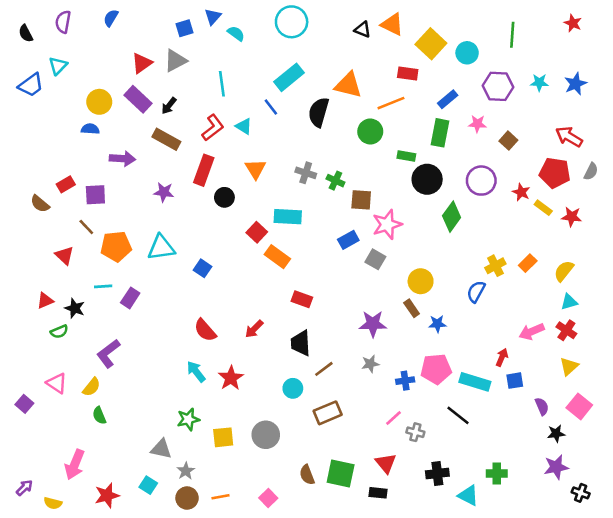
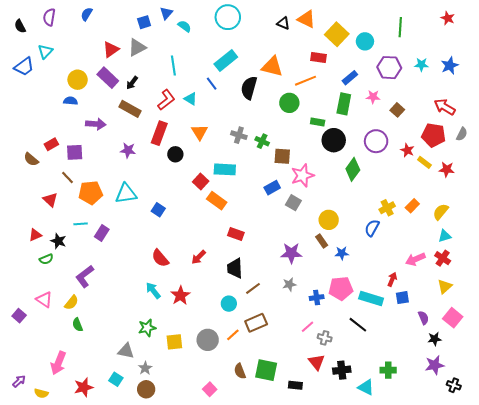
red triangle: (386, 463) -> (317, 362), moved
orange line: (221, 497) -> (233, 335), moved, turned -32

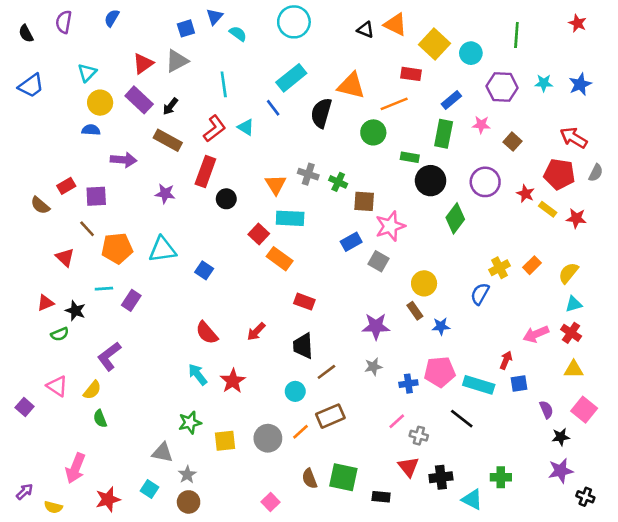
cyan triangle: (45, 51) -> (87, 73), moved
orange triangle: (200, 132) -> (276, 185), moved
yellow triangle: (445, 286) -> (574, 369), turned 42

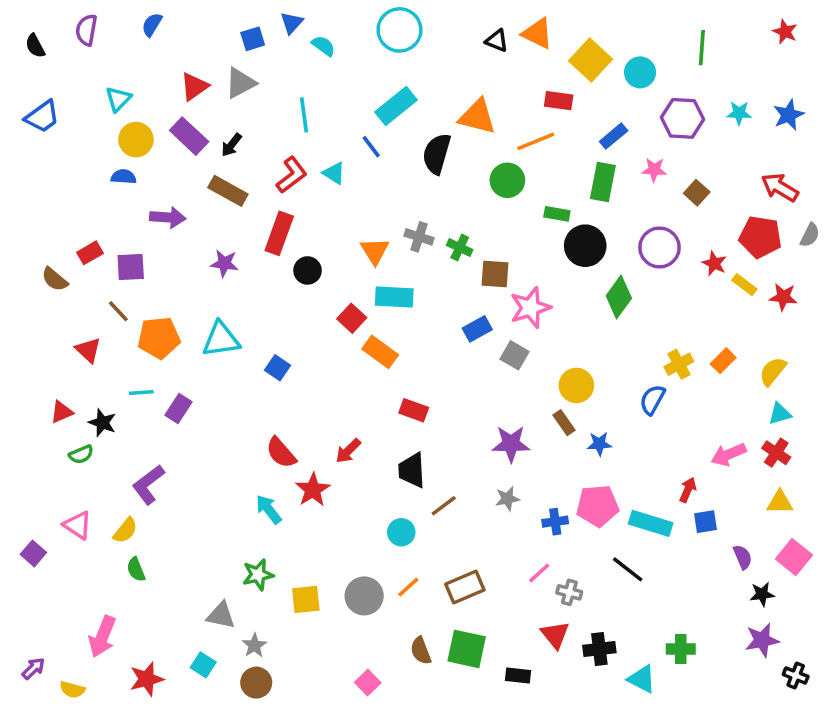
red star: (233, 381) -> (313, 490), moved
brown rectangle: (330, 416) -> (465, 587), moved

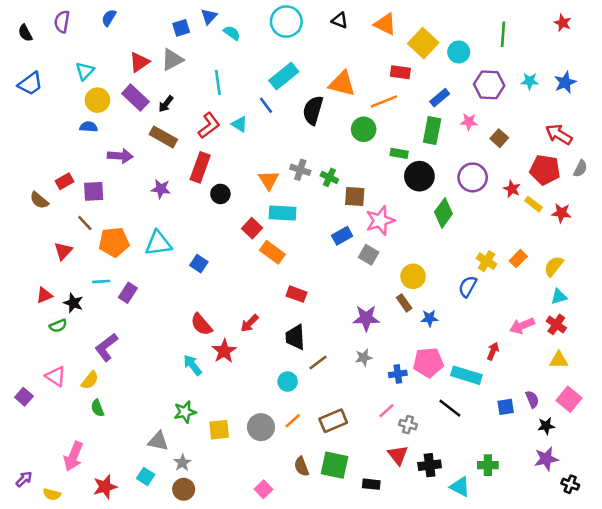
black triangle: (497, 41) -> (340, 20), moved
red triangle: (88, 350) -> (63, 251), turned 30
yellow cross: (679, 364) -> (487, 261), turned -30
blue square: (705, 522) -> (506, 407), moved

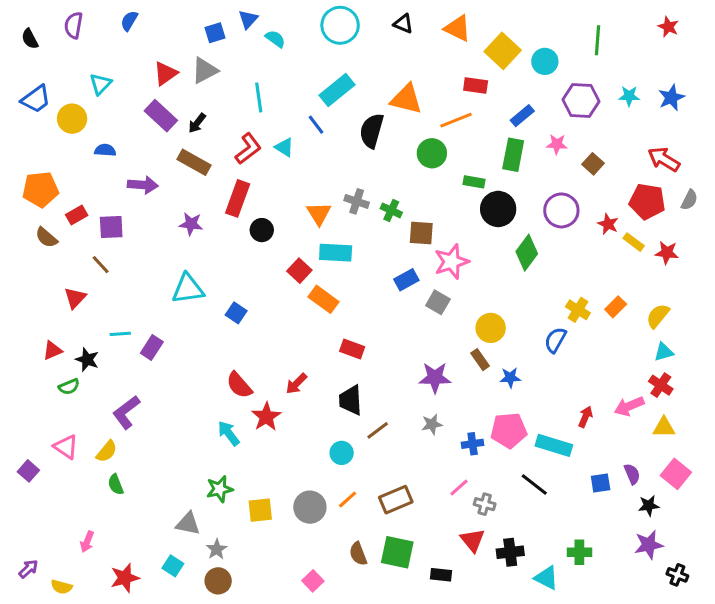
yellow circle: (97, 100) -> (72, 119), moved
orange pentagon: (114, 242) -> (40, 189), moved
pink arrow: (522, 326) -> (629, 406), moved
pink arrow: (73, 456) -> (87, 542), size x0.6

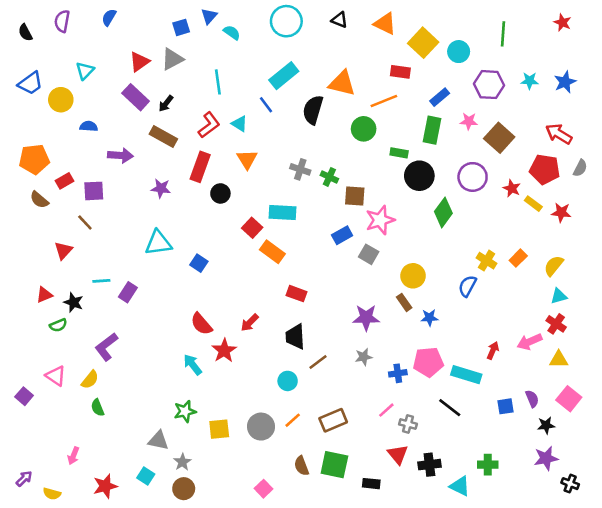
brown square: (593, 164) -> (499, 138), size x1.6
orange triangle: (319, 213) -> (247, 159), moved

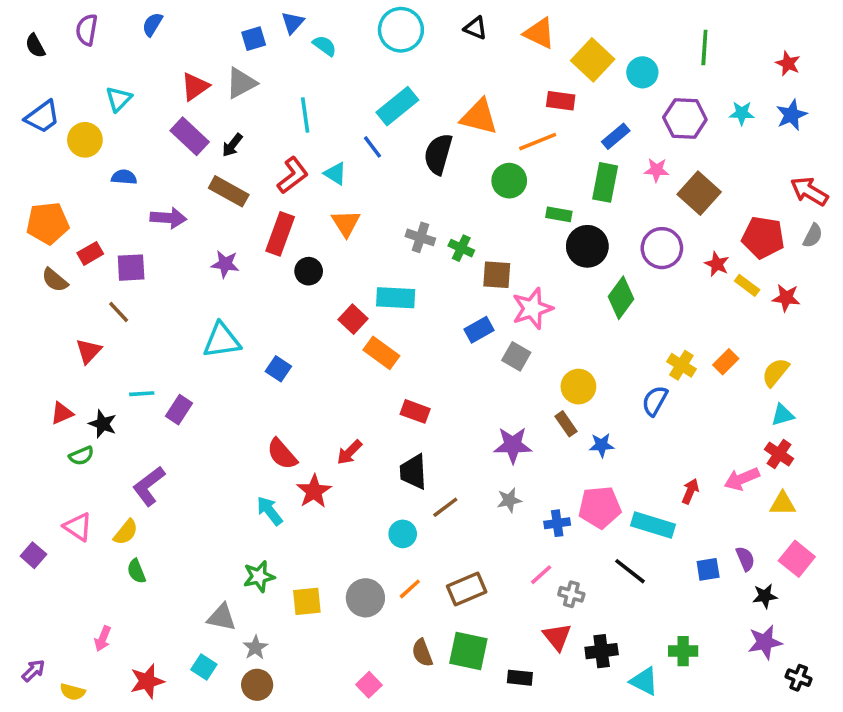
red star: (563, 22) -> (788, 63), moved
red arrow: (559, 134) -> (809, 191), moved

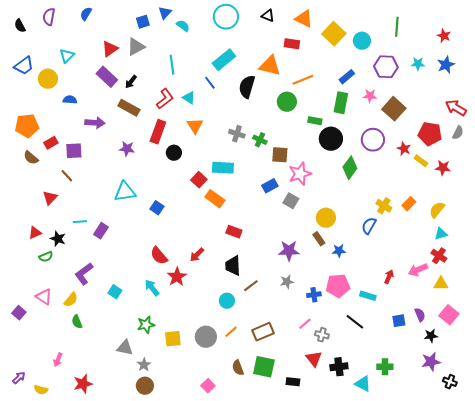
red rectangle: (561, 101) -> (292, 44), moved
cyan rectangle: (653, 525) -> (368, 296), size x0.7
cyan square: (204, 667) -> (115, 292), moved

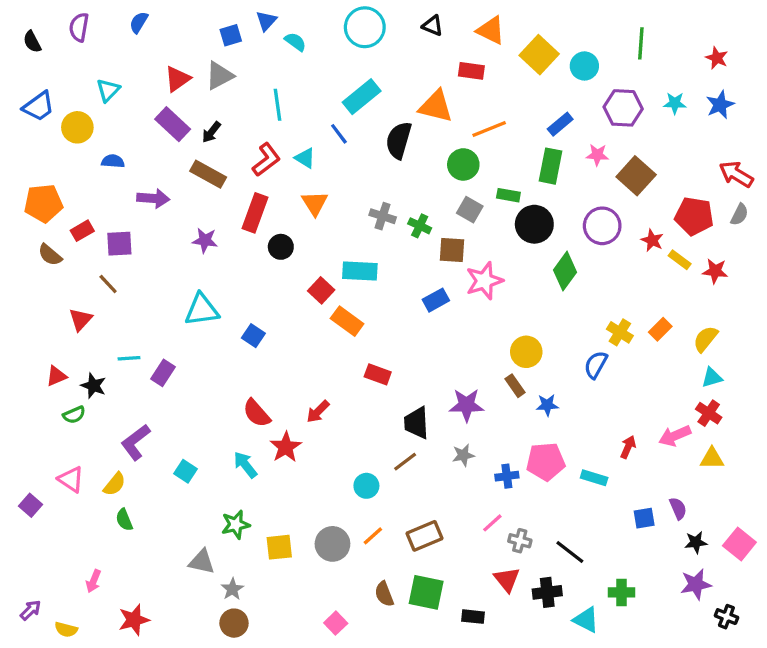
gray square: (291, 201) -> (470, 210), moved
black trapezoid: (233, 266) -> (416, 423), moved
pink square: (449, 315) -> (739, 544), moved
black line: (355, 322) -> (570, 552), moved

